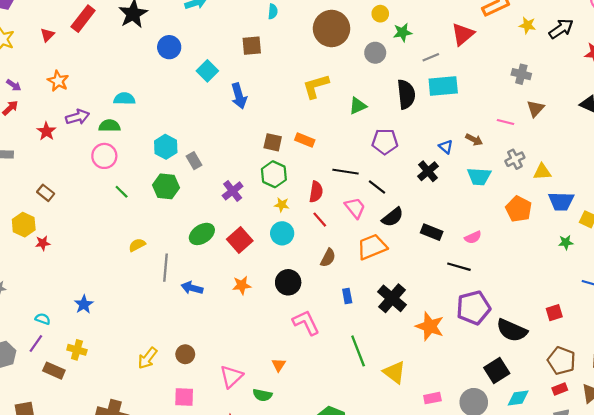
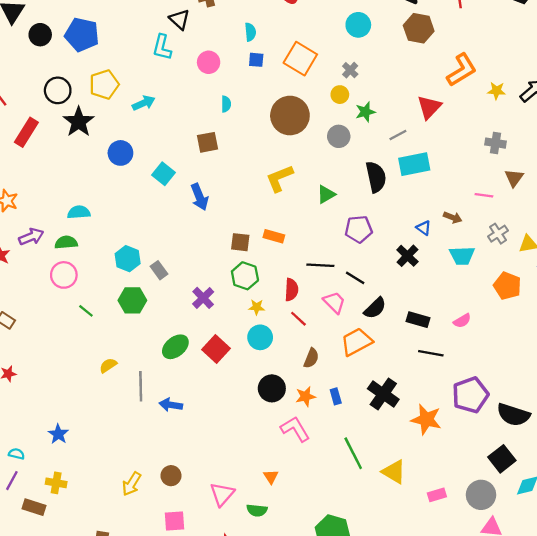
black line: (459, 267) -> (431, 353), moved
orange star: (242, 285) -> (306, 396), moved

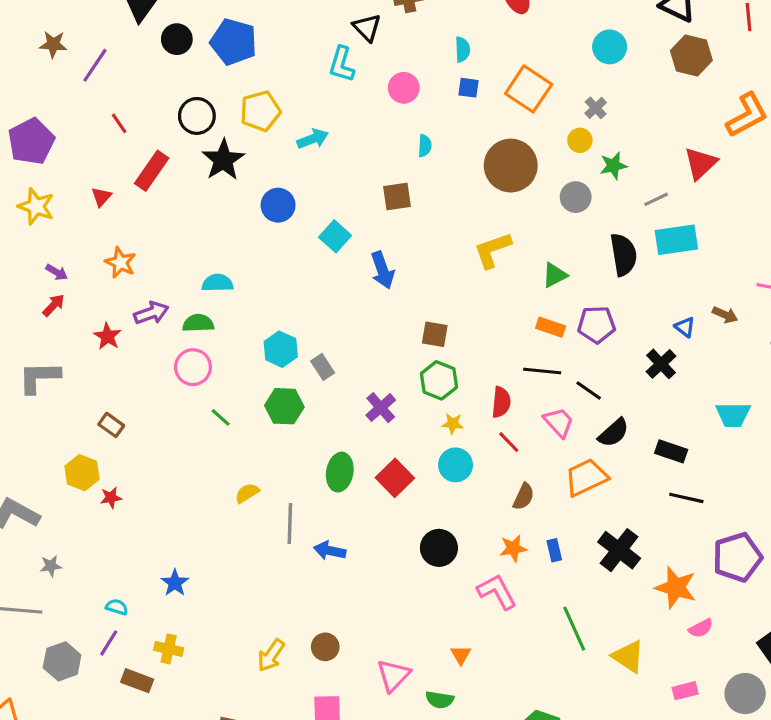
orange rectangle: (274, 236) -> (551, 327), moved
cyan trapezoid: (462, 256) -> (733, 415), moved
pink semicircle: (462, 321) -> (701, 628), moved
green ellipse: (175, 347) -> (340, 472), turned -44
black circle: (272, 388) -> (439, 548), moved

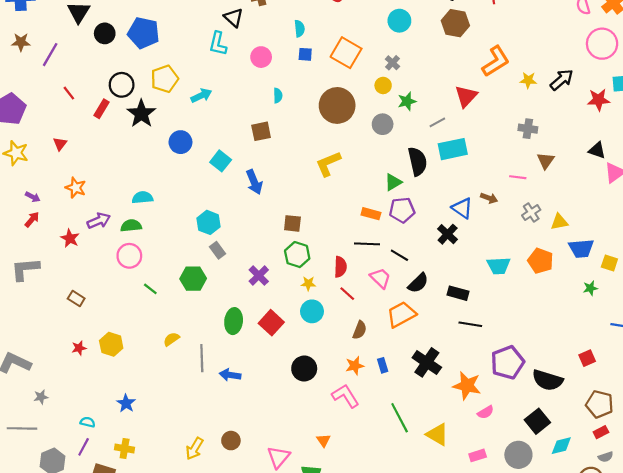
red rectangle: (152, 171) -> (101, 109), moved, size x0.7
green triangle: (555, 275) -> (393, 182), moved
blue triangle: (685, 327) -> (462, 208), size x1.5
cyan hexagon: (281, 349) -> (209, 222), moved
yellow hexagon: (82, 473) -> (111, 344), moved

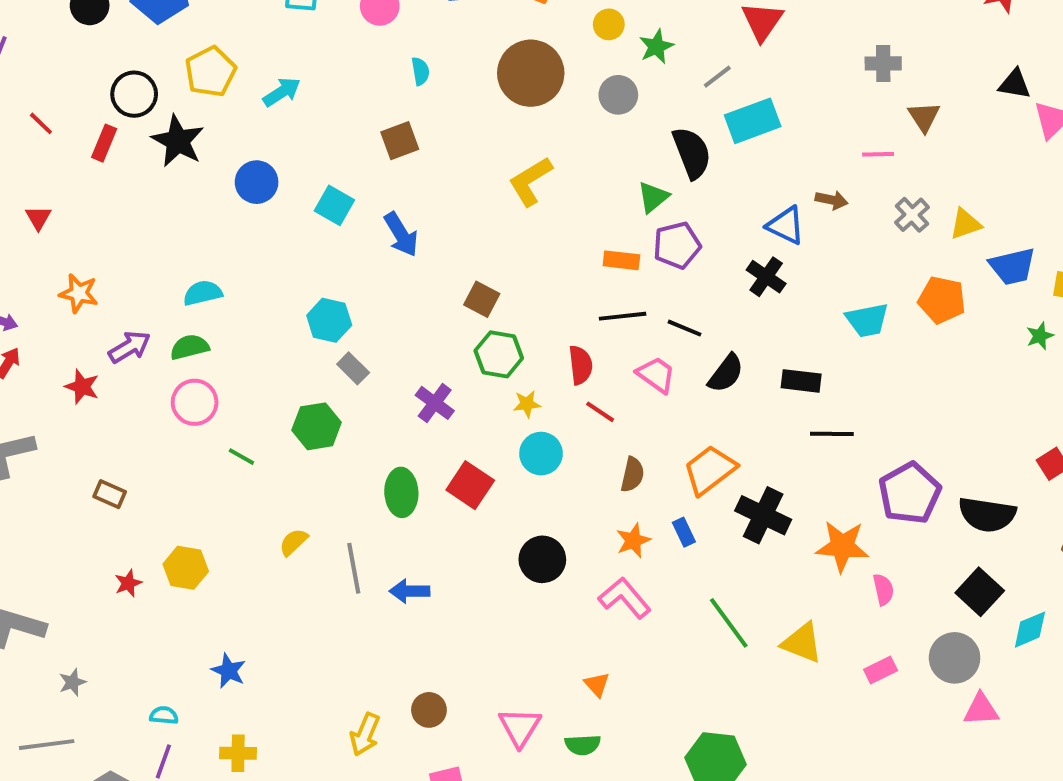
brown square: (292, 223) -> (482, 299), turned 30
orange trapezoid: (401, 314) -> (710, 470), moved
pink semicircle: (486, 412) -> (883, 590), turned -63

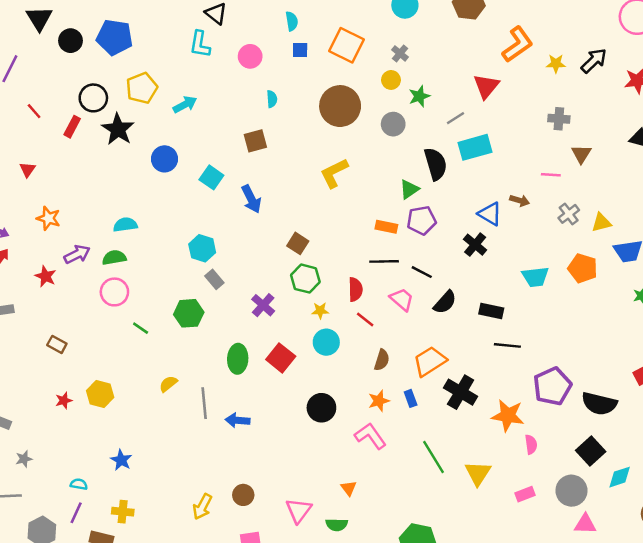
yellow triangle: (802, 643) -> (478, 473), turned 36

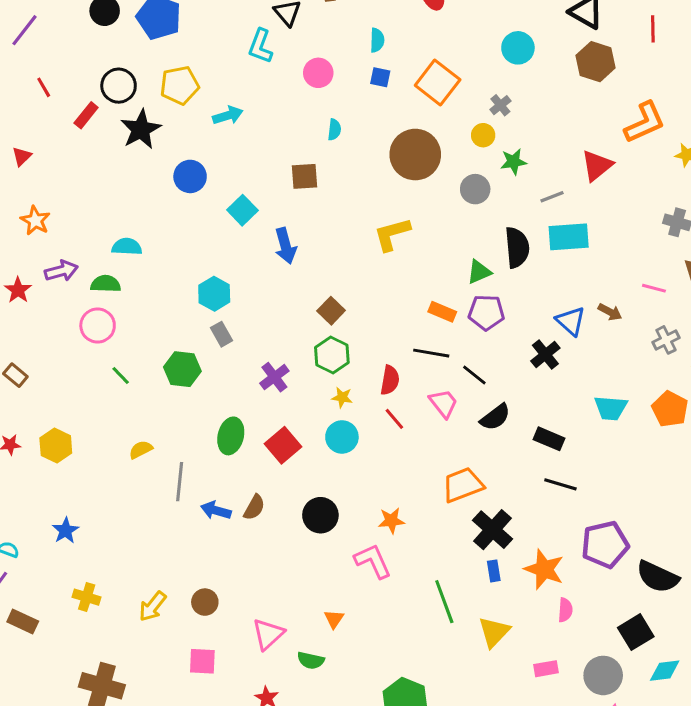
brown semicircle: (382, 360) -> (254, 507), moved
blue rectangle: (411, 398) -> (494, 571), moved
yellow cross: (123, 512) -> (87, 597), moved

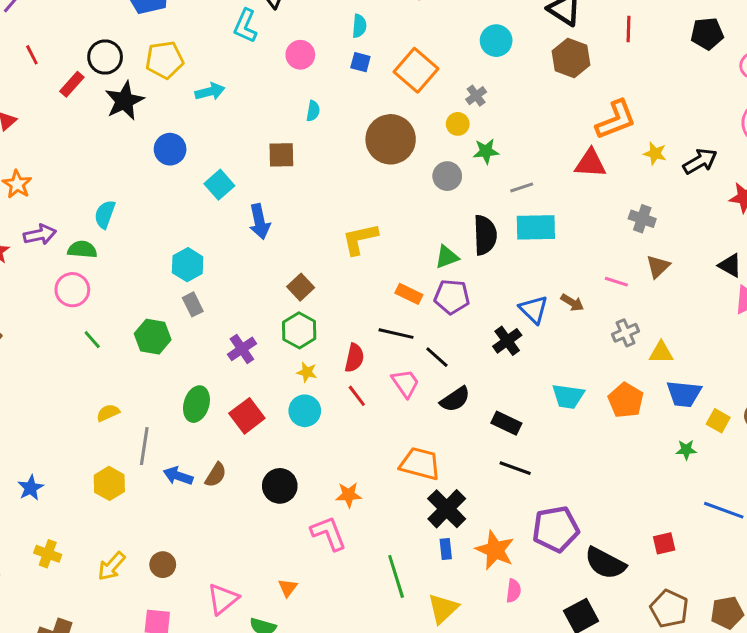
red triangle: (597, 166) -> (590, 163), moved, turned 40
yellow L-shape: (392, 234) -> (360, 239), moved
cyan semicircle: (127, 247) -> (105, 214), turned -76
yellow hexagon: (56, 446) -> (109, 483), moved
orange trapezoid: (463, 485) -> (420, 464), turned 33

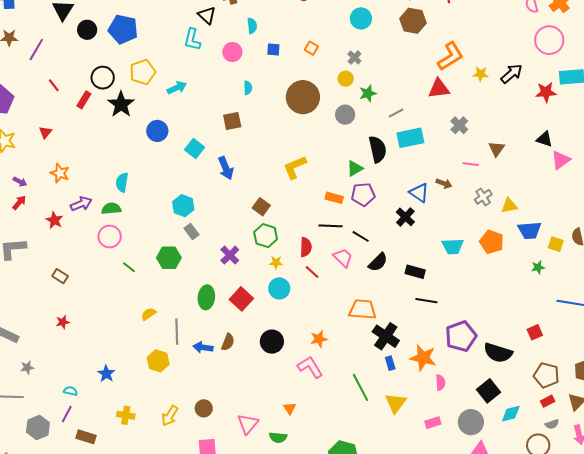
cyan semicircle: (359, 26) -> (252, 26), moved
orange square: (416, 70) -> (311, 48), size x0.5
gray cross: (642, 219) -> (459, 125), moved, turned 36

